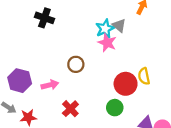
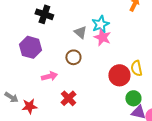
gray triangle: (119, 25) -> (80, 32), moved
purple hexagon: (20, 81) -> (30, 47), moved
green circle: (115, 108) -> (133, 98), moved

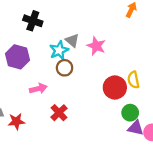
cyan star: (100, 24) -> (59, 50), moved

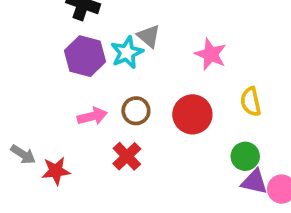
pink star: (96, 46) -> (211, 54), moved
purple hexagon: (17, 57) -> (85, 56), moved
brown circle: (65, 68) -> (136, 111), moved
red circle: (115, 87) -> (192, 114), moved

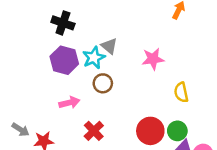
pink star: (211, 54) -> (153, 59), turned -30
brown circle: (136, 111) -> (103, 83), moved
red circle: (192, 114) -> (150, 131), moved

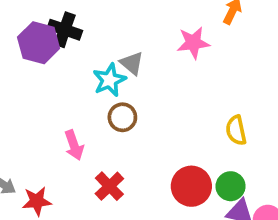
pink star: (153, 59) -> (193, 43), moved
purple hexagon: (64, 60) -> (39, 43), moved
pink arrow: (69, 103) -> (74, 145), turned 84

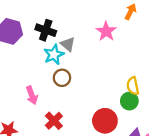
black cross: (65, 30) -> (46, 30), moved
pink star: (193, 43) -> (106, 31), turned -30
green circle: (231, 186) -> (129, 101), moved

